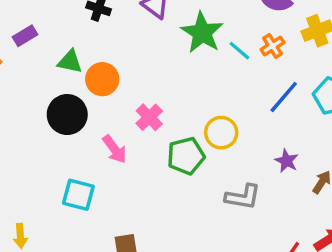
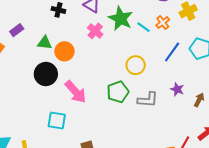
pink cross: (149, 117) -> (95, 31), moved
yellow circle: (221, 133) -> (136, 65), moved
pink arrow: (115, 149) -> (76, 92), size x1.4
gray L-shape: (243, 197) -> (148, 100), moved

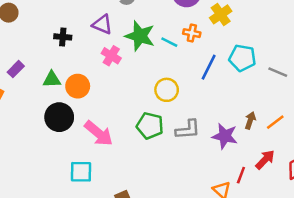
orange cross: (163, 23) -> (192, 33), turned -32
purple star: (177, 89) -> (225, 136), moved, size x1.5
green pentagon: (118, 92) -> (150, 126), turned -30

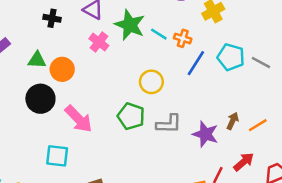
orange cross: (192, 33) -> (183, 38), moved
gray line: (278, 72) -> (261, 63), moved

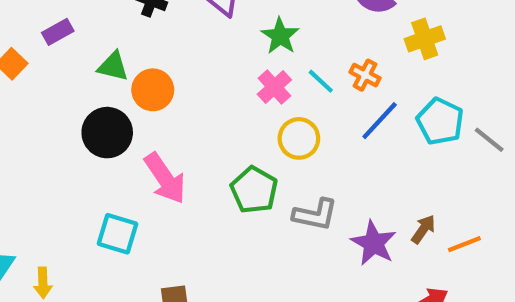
green star: (130, 25) -> (280, 36), size x0.7
cyan line: (159, 34) -> (321, 81), moved
pink cross: (99, 42) -> (274, 87), moved

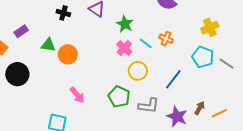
yellow cross: (425, 39) -> (210, 27), moved
blue line: (380, 121) -> (173, 79), moved
black circle: (107, 133) -> (17, 74), moved
pink arrow: (165, 178) -> (77, 95), size x0.7

